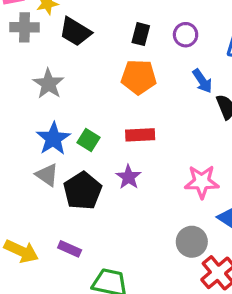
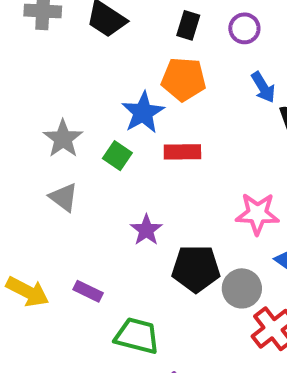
gray star: (48, 84) -> (63, 139), moved
blue star: (53, 139) -> (143, 112), moved
purple star: (129, 177) -> (146, 230), moved
black pentagon: (83, 191) -> (196, 269), moved, turned 30

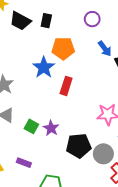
black rectangle: (188, 25) -> (46, 21), moved
red rectangle: (182, 152) -> (66, 86), turned -66
green square: (117, 156) -> (31, 126), moved

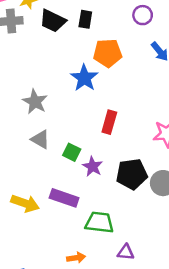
red rectangle: (66, 86) -> (109, 122), moved
purple star: (51, 128) -> (93, 166), moved
purple rectangle: (24, 163) -> (64, 198), size x1.5

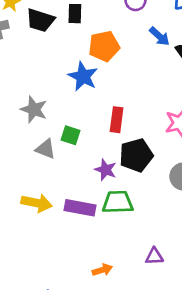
green square: (72, 152) -> (71, 135), moved
black pentagon: (132, 174) -> (136, 155), moved
yellow arrow: (25, 203) -> (37, 203), moved
green trapezoid: (99, 222) -> (118, 202), moved

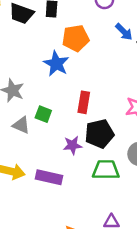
purple star: (106, 170) -> (72, 145), turned -30
green trapezoid: (118, 202) -> (106, 170), moved

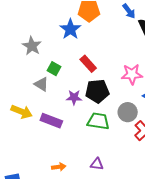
red rectangle: (84, 102) -> (88, 64), turned -60
gray triangle: (21, 125) -> (41, 84), moved

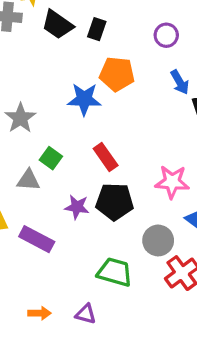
blue star: (70, 29) -> (84, 99), turned 30
gray triangle: (41, 84) -> (28, 180), turned -35
green trapezoid: (98, 121) -> (115, 272), moved
purple triangle: (97, 164) -> (86, 314), moved

